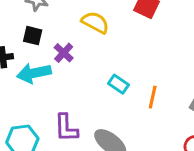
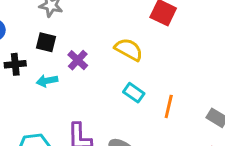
yellow semicircle: (95, 22) -> (129, 49), moved
cyan arrow: (34, 73) -> (47, 81), size x0.6

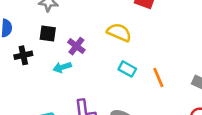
cyan arrow: (47, 81) -> (62, 67), moved
orange line: (169, 106) -> (158, 78), turned -30

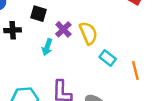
yellow semicircle: (119, 32) -> (88, 33), moved, turned 35
cyan arrow: (62, 67) -> (47, 47), turned -63

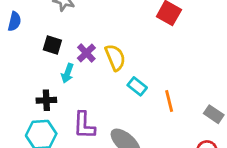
black square: (38, 14) -> (52, 45), moved
black cross: (13, 30) -> (46, 100), moved

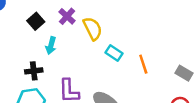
black square: (52, 45) -> (36, 21), turned 35
purple cross: (86, 53) -> (67, 16), moved

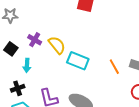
cyan rectangle: (114, 53) -> (78, 61), size x1.5
orange line: (143, 64) -> (114, 67), moved

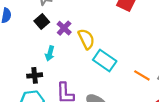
black square: (11, 49) -> (42, 22), moved
orange line: (114, 67) -> (142, 75), turned -42

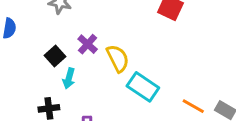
black square: (42, 22) -> (55, 56), moved

